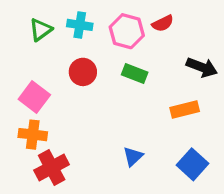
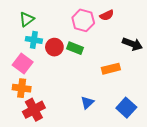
cyan cross: (80, 25) -> (34, 40), moved
green rectangle: (135, 74) -> (75, 48), moved
orange rectangle: (185, 110) -> (111, 69), moved

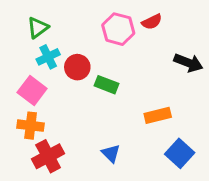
cyan cross: (34, 40) -> (48, 57), turned -35
green rectangle: (75, 48) -> (107, 85), moved
orange rectangle: (111, 69) -> (158, 115), moved
blue triangle: (87, 103) -> (111, 153), moved, turned -32

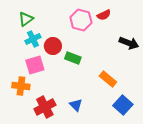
pink square: (32, 90) -> (35, 65), moved, turned 36
orange rectangle: (158, 115) -> (108, 79), turned 54
red cross: (48, 156) -> (45, 107), moved

